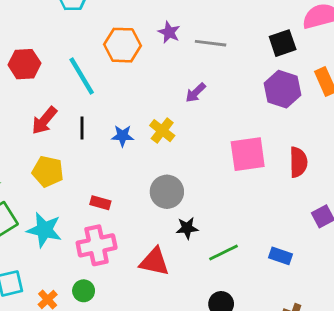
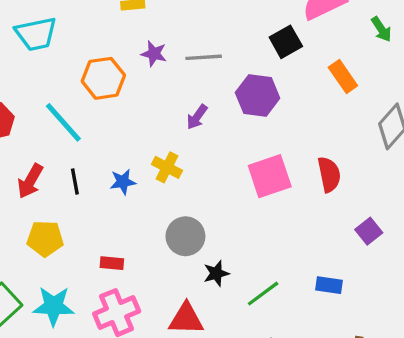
purple hexagon: (282, 89) -> (258, 95), moved

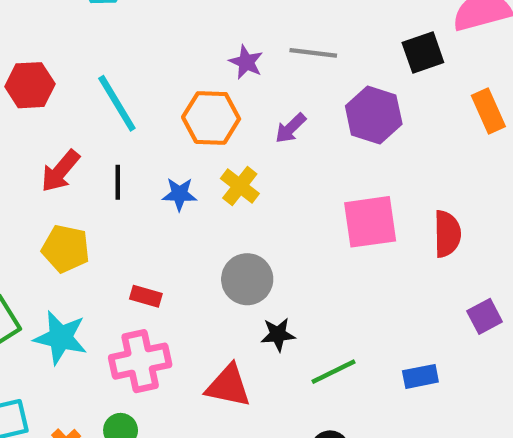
purple star: (154, 54) -> (246, 62), moved
orange hexagon: (103, 78) -> (211, 118), moved
blue rectangle: (329, 285) -> (420, 376), turned -30

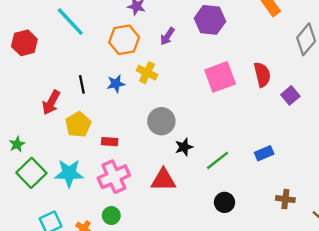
cyan line: (117, 103) -> (70, 22), moved
red arrow: (60, 171) -> (51, 103), moved
yellow pentagon: (66, 249) -> (78, 125), moved, turned -30
purple square: (485, 316) -> (290, 95), moved

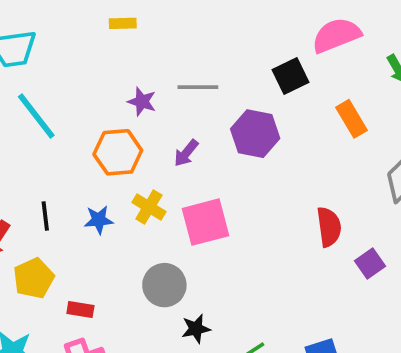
pink square: (220, 77) -> (206, 222), moved

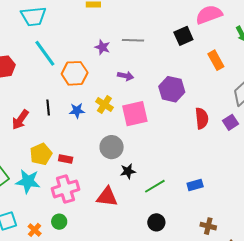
purple hexagon: (255, 134) -> (172, 89), moved
orange hexagon: (118, 152) -> (75, 73), moved
purple arrow: (186, 153) -> (126, 76), turned -119
purple square: (370, 263) -> (231, 122), moved
yellow pentagon: (34, 278) -> (41, 154), moved

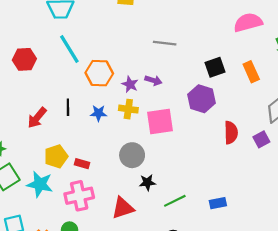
black square: (183, 36) -> (215, 67), moved
purple star: (102, 47) -> (130, 84), moved
yellow cross: (104, 104) -> (128, 109), turned -30
red triangle: (107, 197) -> (123, 208), turned -30

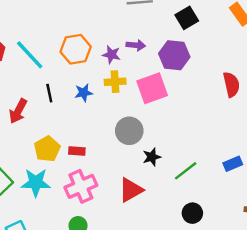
cyan line: (69, 49) -> (30, 55), moved
black square: (215, 67) -> (187, 18), moved
purple hexagon: (202, 99) -> (174, 55), moved

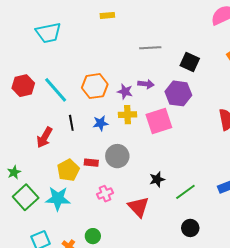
black square: (187, 18) -> (190, 62), turned -36
gray circle: (129, 131) -> (117, 156), moved
red rectangle: (77, 151) -> (91, 163), moved
pink cross: (81, 186) -> (105, 194), moved, size x0.6
red triangle: (131, 190) -> (138, 207), turned -45

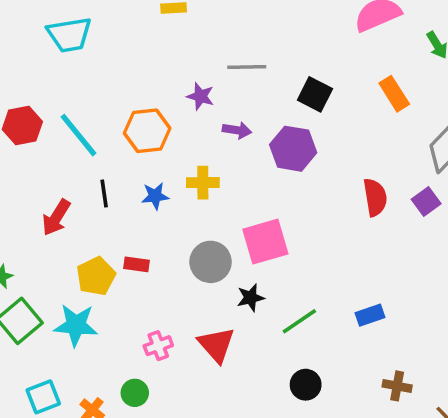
purple star: (125, 92) -> (201, 96), moved
pink square: (159, 121) -> (265, 242), moved
gray circle: (117, 156) -> (211, 262), moved
pink cross: (105, 194) -> (158, 346), moved

